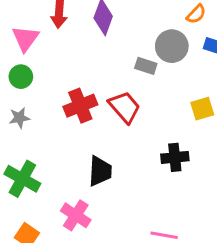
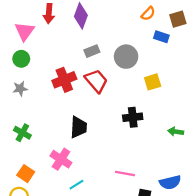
gray circle: (172, 46) -> (126, 57), moved
gray rectangle: (146, 66) -> (92, 51), moved, turned -40
green cross: (22, 179) -> (22, 133), size x0.7

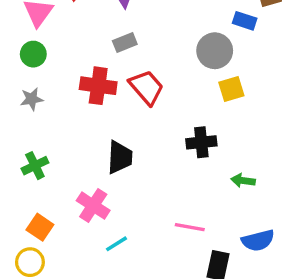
gray rectangle: (92, 51) -> (125, 42), moved
gray circle: (126, 57) -> (215, 51), moved
red cross: (64, 80) -> (98, 86), turned 30
green arrow: (176, 132) -> (243, 181), moved
green cross: (22, 133) -> (35, 166), turned 35

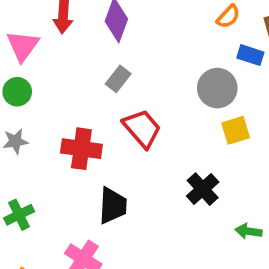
gray rectangle: (125, 42) -> (118, 79), turned -30
red cross: (98, 86) -> (81, 149), moved
black cross: (201, 142) -> (203, 189), turned -36

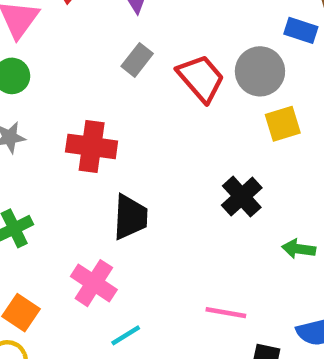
red trapezoid: (142, 128) -> (201, 78), moved

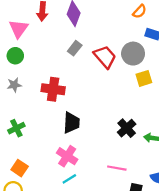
black cross: (242, 197) -> (127, 128), moved
pink cross: (94, 283) -> (67, 156), moved

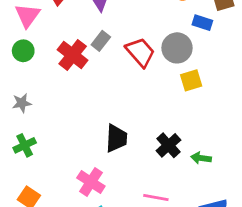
gray star: (14, 85) -> (22, 103), moved
red cross: (53, 89) -> (73, 55), moved, turned 30
black trapezoid: (71, 123) -> (116, 138), moved

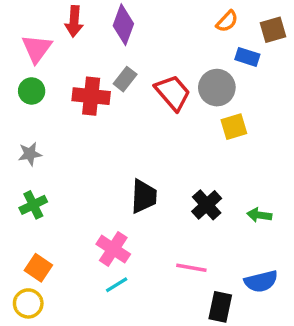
red cross: (73, 55) -> (91, 96), turned -32
green arrow: (201, 158) -> (259, 215), moved

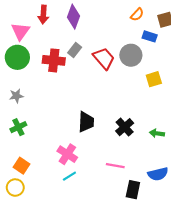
green circle: (32, 91) -> (17, 57), size x1.5
yellow square: (234, 127) -> (154, 79), moved

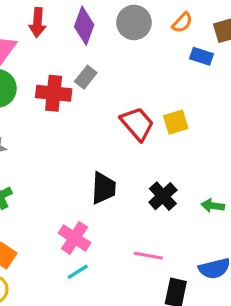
gray circle: (131, 55) -> (134, 22), moved
red trapezoid: (104, 58) -> (137, 124), moved
yellow square: (154, 79) -> (176, 122), moved

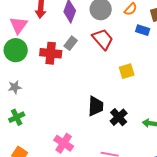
red trapezoid: (137, 124) -> (103, 39), moved
black trapezoid: (103, 188) -> (96, 106), moved

